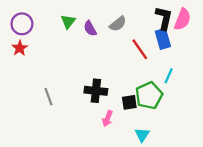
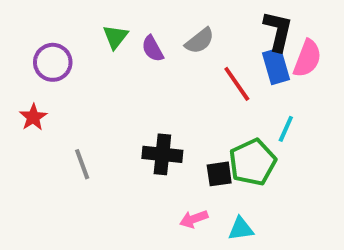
pink semicircle: (182, 19) -> (307, 58), moved
purple circle: (22, 24) -> (53, 62), moved
red star: (20, 48) -> (33, 117), moved
pink arrow: (107, 119) -> (194, 219), moved, turned 49
cyan triangle: (142, 135) -> (241, 229), turned 49

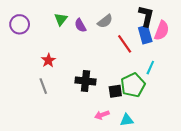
purple circle: (53, 62) -> (20, 24), moved
red star: (33, 117) -> (48, 60), moved

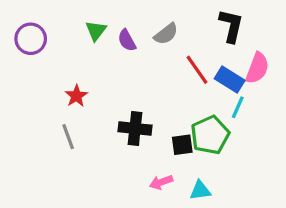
pink semicircle: (162, 30) -> (257, 68), moved
blue rectangle: (145, 35) -> (230, 80), moved, turned -42

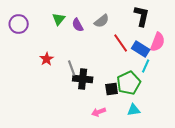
gray line: (68, 137) -> (72, 68), moved
cyan triangle: (200, 190) -> (134, 110), moved

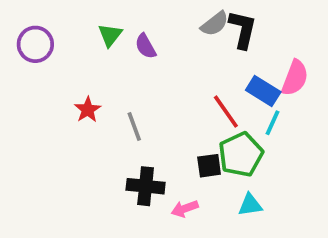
black L-shape: (142, 16) -> (243, 29), moved
gray semicircle: (102, 21) -> (215, 24), moved
red line: (121, 43) -> (226, 112), moved
black cross: (83, 79) -> (146, 186), moved

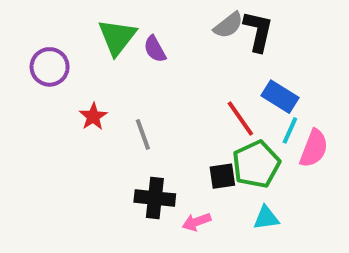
green triangle: (110, 35) -> (117, 37), size x1.5
purple circle: (35, 44) -> (50, 67), moved
pink semicircle: (295, 78) -> (314, 148), moved

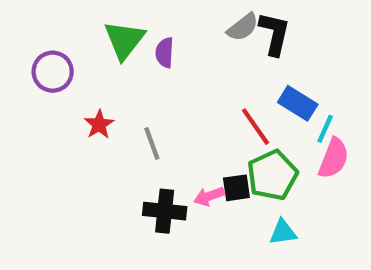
purple semicircle: (155, 49) -> (165, 53), turned 32
cyan line: (290, 130) -> (325, 129), moved
pink arrow: (197, 222) -> (209, 196), moved

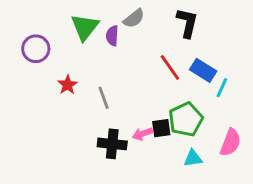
gray semicircle: (243, 27) -> (134, 18), moved
red line: (255, 127) -> (170, 67), moved
pink semicircle: (334, 158) -> (231, 142), moved

